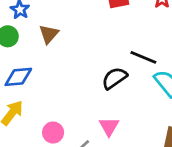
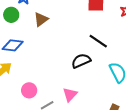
black line: (143, 57) -> (98, 41), moved

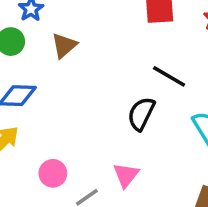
black semicircle: (81, 61) -> (141, 114), turned -36

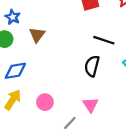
pink circle: (53, 173) -> (45, 102), moved

